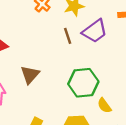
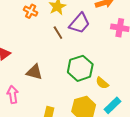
brown triangle: (30, 75) -> (34, 72), turned -42

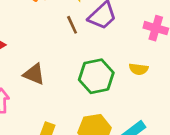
yellow semicircle: (102, 83) -> (139, 69), moved, turned -40

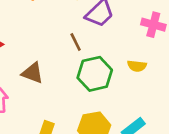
brown line: (72, 25) -> (76, 42), moved

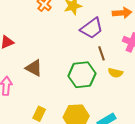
brown line: (76, 42) -> (101, 53), moved

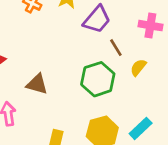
yellow semicircle: (115, 73) -> (138, 67), turned 128

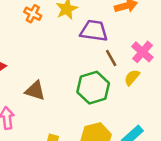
purple trapezoid: (97, 19) -> (94, 31), turned -124
pink cross: (150, 26) -> (142, 52), moved, turned 30

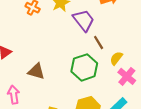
purple trapezoid: (94, 31) -> (84, 20), turned 45
pink cross: (142, 52) -> (127, 76), moved

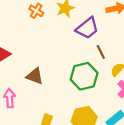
purple trapezoid: (84, 20) -> (87, 28), turned 85

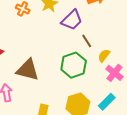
brown triangle: (35, 76) -> (28, 70), size x1.4

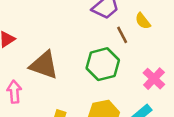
yellow semicircle: (104, 56) -> (143, 21), moved, turned -80

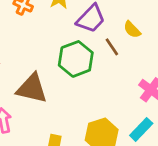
green hexagon: (103, 64) -> (76, 59), moved

